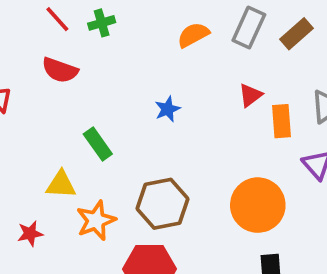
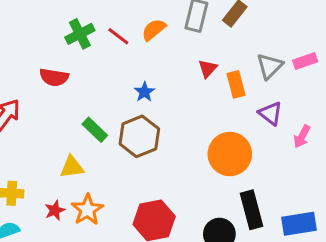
red line: (57, 19) -> (118, 36), moved
green cross: (102, 23) -> (80, 34), size x1.4
brown hexagon: (163, 204) -> (139, 136), moved
orange star: (96, 220) -> (87, 210), moved

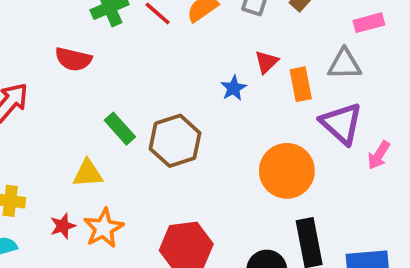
pink rectangle: (305, 61) -> (369, 23), moved
gray triangle: (270, 66) -> (344, 64), turned 40
blue star: (144, 92) -> (234, 88), moved
purple triangle: (270, 113) -> (341, 123), size x1.4

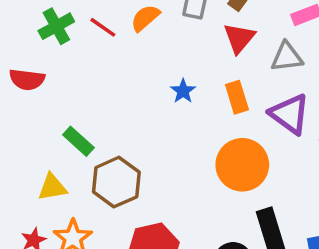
red triangle: (267, 62) -> (239, 38), moved, size x1.4
orange rectangle: (301, 84) -> (237, 97), moved
brown hexagon: (175, 141) -> (116, 182), moved

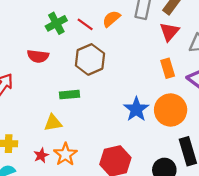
blue star: (183, 91) -> (136, 109), moved, size x1.6
green rectangle: (78, 141) -> (69, 95), turned -48
brown hexagon: (116, 182) -> (90, 59), moved

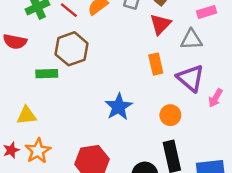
green rectangle: (69, 95) -> (47, 74), moved
orange circle: (171, 110) -> (170, 115), moved, size x0.6

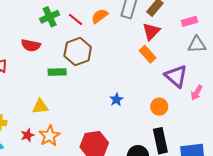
gray triangle: (191, 39) -> (197, 45), moved
orange rectangle: (156, 64) -> (148, 54), moved, turned -30
blue star: (119, 107) -> (116, 100), size x0.6

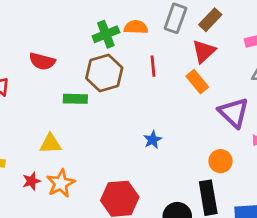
orange semicircle: (100, 16) -> (136, 27), turned 36
green cross: (50, 17) -> (106, 34), moved
red line: (76, 19) -> (153, 66), moved, turned 42
orange circle: (159, 107) -> (220, 161), moved

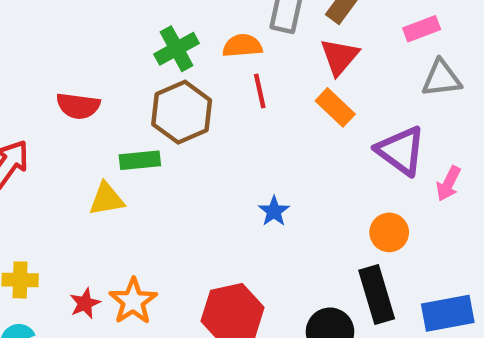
orange semicircle: (136, 27) -> (242, 46), moved
yellow triangle: (50, 144) -> (106, 199), moved

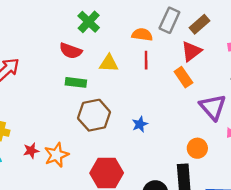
green cross: (177, 49) -> (89, 22), moved, turned -30
red semicircle: (78, 106) -> (71, 51), moved
brown hexagon: (182, 112) -> (94, 115), moved
yellow triangle: (106, 199) -> (109, 63), moved

